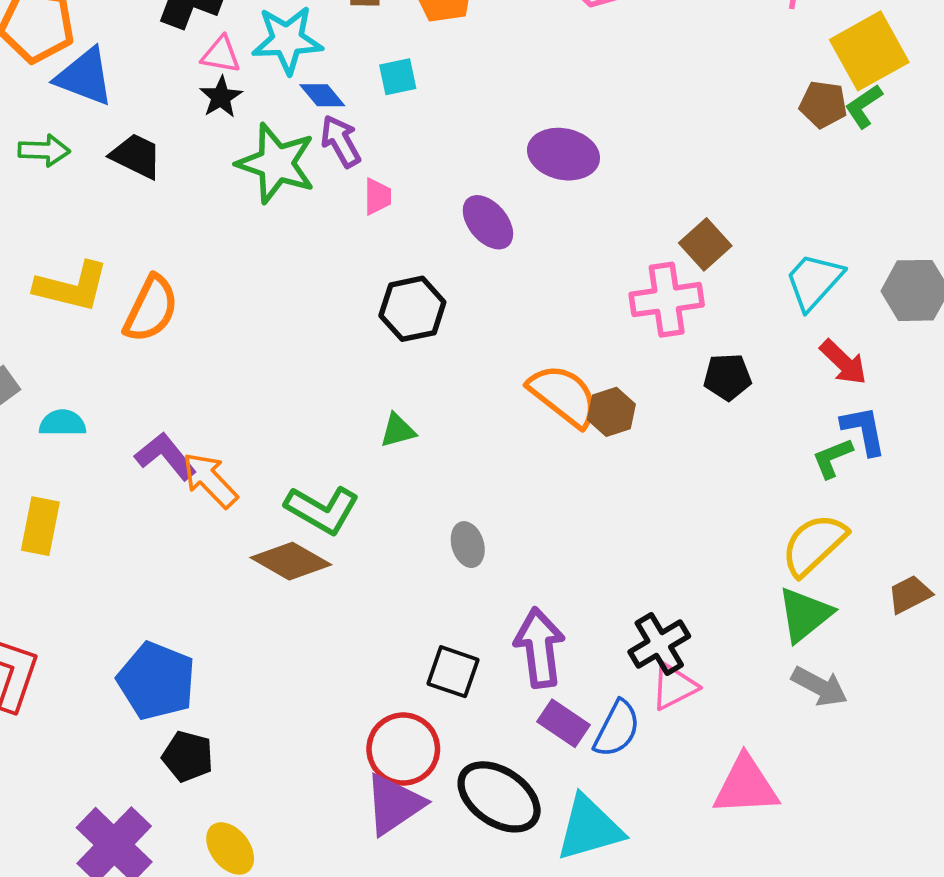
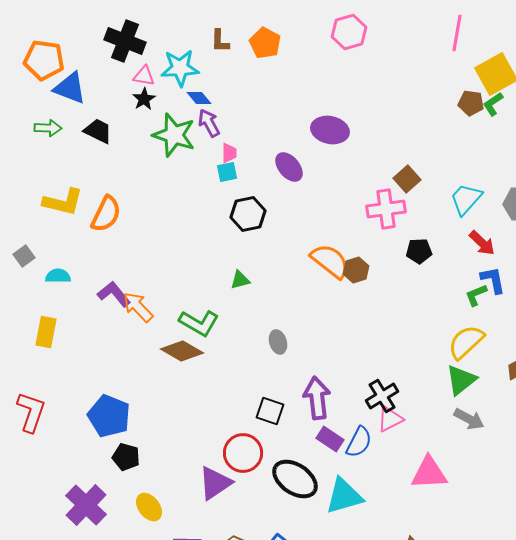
cyan square: (398, 77) -> (227, 172), moved
purple triangle: (394, 804) -> (215, 483), moved

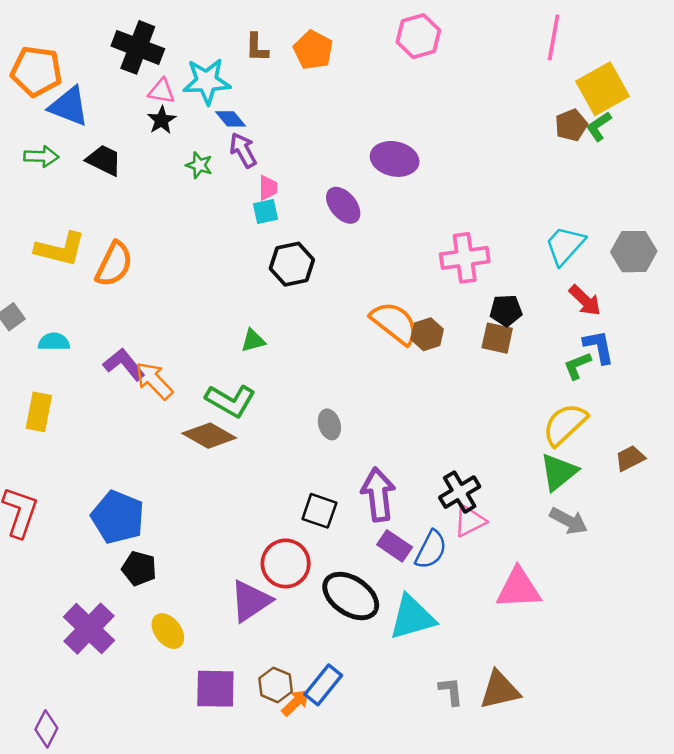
brown pentagon: (471, 103) -> (571, 125), turned -30
green star: (174, 135) -> (199, 165), size x0.5
brown square: (407, 179) -> (497, 338), moved, turned -36
green triangle: (240, 280) -> (253, 341), moved

